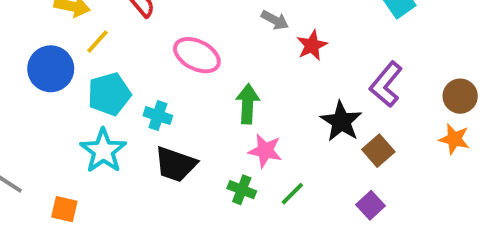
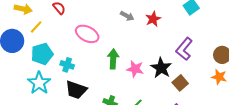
red star: (312, 45) -> (153, 19), moved
pink star: (265, 151) -> (135, 69), moved

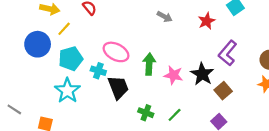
red star: (153, 19) -> (207, 21), moved
pink ellipse: (87, 34) -> (116, 52), moved
black trapezoid: (76, 90) -> (118, 87), moved, turned -130

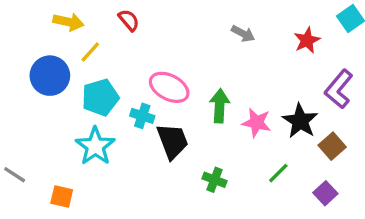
green line: (175, 115) -> (278, 173), moved

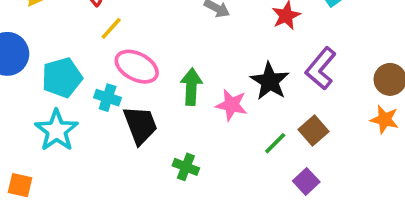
yellow line: (90, 52) -> (111, 28), moved
black star: (300, 121) -> (270, 81), moved
green line: (278, 173) -> (275, 143), moved

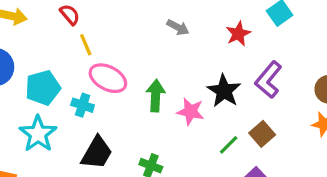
yellow line: (111, 28) -> (86, 45), turned -65
black trapezoid: (140, 125) -> (97, 153), moved, turned 51

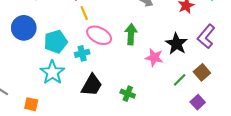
green arrow: (156, 96) -> (131, 34), moved
cyan cross: (83, 105) -> (82, 53), turned -32

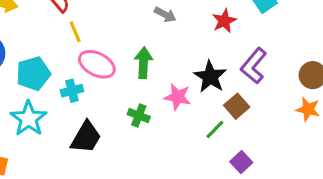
brown square: (202, 72) -> (237, 106), moved
green cross: (128, 94) -> (139, 116), moved

